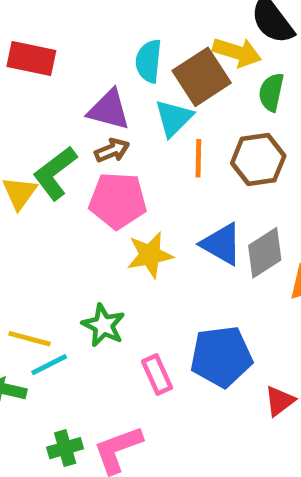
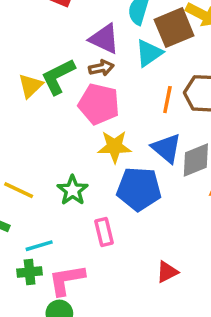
orange line: (198, 158) -> (167, 100), moved
blue pentagon: (221, 357) -> (139, 189), moved
cyan line: (49, 365) -> (39, 246), moved
red triangle: (280, 401) -> (167, 272), moved

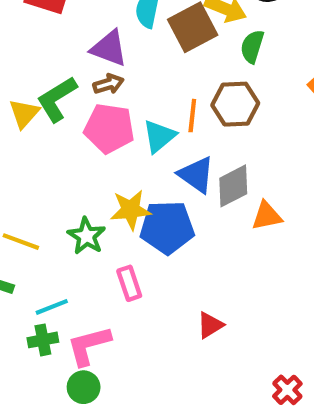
cyan triangle: (149, 53) -> (159, 136), moved
yellow star: (115, 147) -> (131, 210), moved

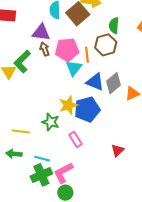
green semicircle: (252, 46) -> (114, 25), moved
brown arrow: (108, 84) -> (45, 49), turned -80
pink pentagon: (109, 128) -> (67, 50), moved
cyan line: (52, 307) -> (42, 159), turned 49
green cross: (43, 340) -> (41, 175), size x1.5

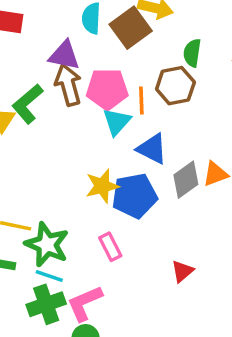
brown arrow: (45, 49) -> (68, 85), size x1.6
gray diamond: (114, 83) -> (186, 180), moved
green star: (51, 122) -> (47, 245), moved, size x1.4

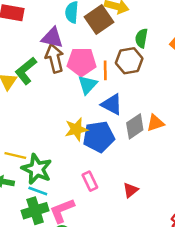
pink rectangle: (110, 247) -> (90, 181), moved

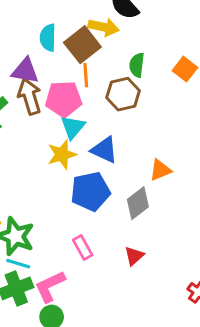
orange line: (105, 70) -> (86, 75), moved
gray diamond: (135, 126) -> (138, 203), moved
yellow star: (76, 129) -> (62, 154), moved

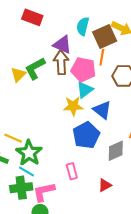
blue pentagon: (90, 191) -> (86, 135), turned -30

